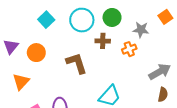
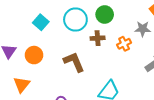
gray star: (141, 30) -> (143, 29), moved

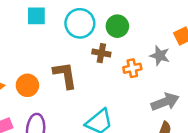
cyan square: (41, 22) -> (36, 16), turned 35
orange circle: (34, 55) -> (27, 85), moved

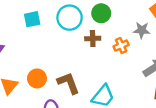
brown L-shape: (65, 75) -> (68, 83), moved

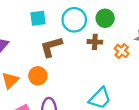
orange cross: (121, 46) -> (122, 51), turned -32
brown L-shape: (68, 83) -> (51, 47), moved, turned -90

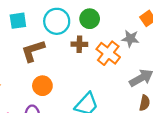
orange cross: (122, 51) -> (108, 53), size x1.5
orange circle: (38, 76) -> (42, 86), moved

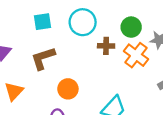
green circle: (90, 19) -> (131, 27), moved
brown L-shape: (33, 51) -> (43, 58), moved

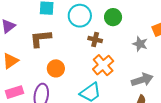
green circle: (131, 27) -> (113, 17), moved
orange cross: (136, 55) -> (103, 65), moved

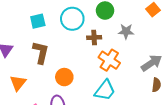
brown L-shape: (41, 39) -> (41, 52), turned 125
gray star: (140, 44) -> (126, 31), moved

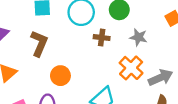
orange cross: (109, 60) -> (131, 68), moved

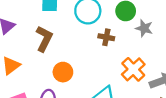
gray star: (138, 37) -> (144, 28), moved

